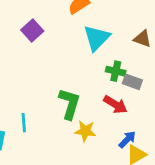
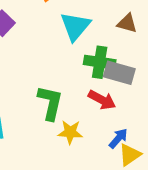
green cross: (116, 71) -> (100, 62), size x1.4
gray rectangle: (132, 82) -> (119, 73), size x1.4

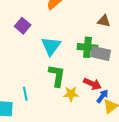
cyan triangle: (75, 26) -> (51, 46), moved
red arrow: (102, 100) -> (92, 84), moved

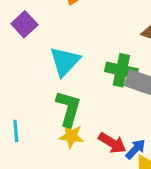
red arrow: (92, 84) -> (112, 143), moved
yellow star: (71, 94) -> (71, 136), moved

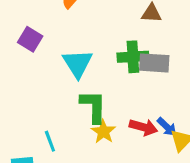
yellow star: (71, 136) -> (103, 132), turned -30
blue arrow: (136, 149) -> (167, 127), turned 105

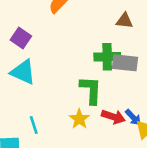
cyan triangle: (78, 63) -> (23, 72), moved, turned -36
green L-shape: (93, 107) -> (91, 90), moved

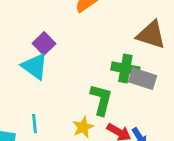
brown triangle: (125, 21) -> (151, 35), size x1.6
purple square: (21, 38) -> (44, 43), moved

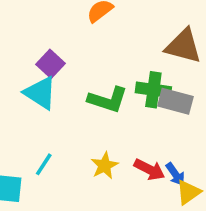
green L-shape: (101, 100) -> (108, 100), moved, turned 96
cyan line: (34, 124) -> (44, 164), turned 42

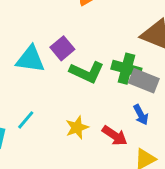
purple square: (50, 64) -> (62, 48), moved
cyan triangle: (40, 93) -> (30, 59), turned -32
blue arrow: (175, 174) -> (141, 115), moved

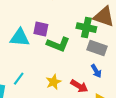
purple square: (62, 48) -> (41, 29), turned -35
green cross: (126, 69) -> (86, 28), moved

